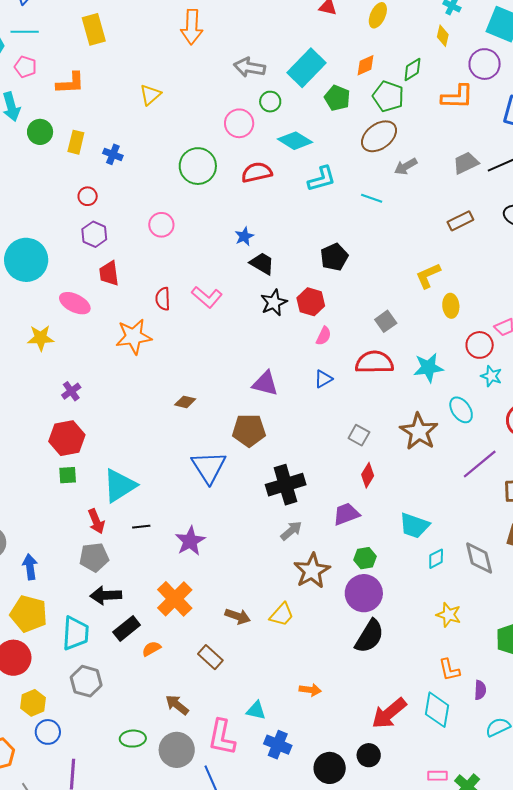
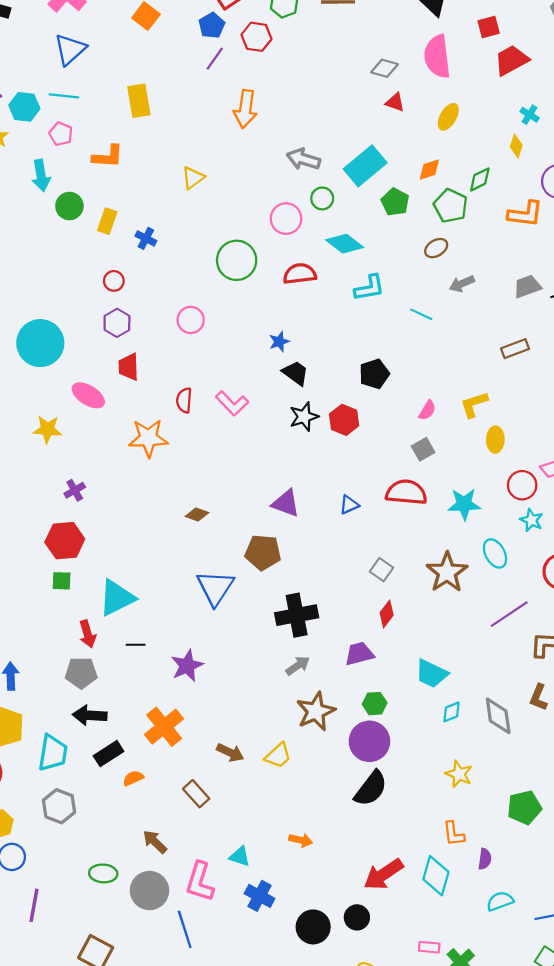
brown ellipse: (379, 136) -> (436, 248), size x0.6
pink semicircle: (324, 336) -> (427, 410), moved

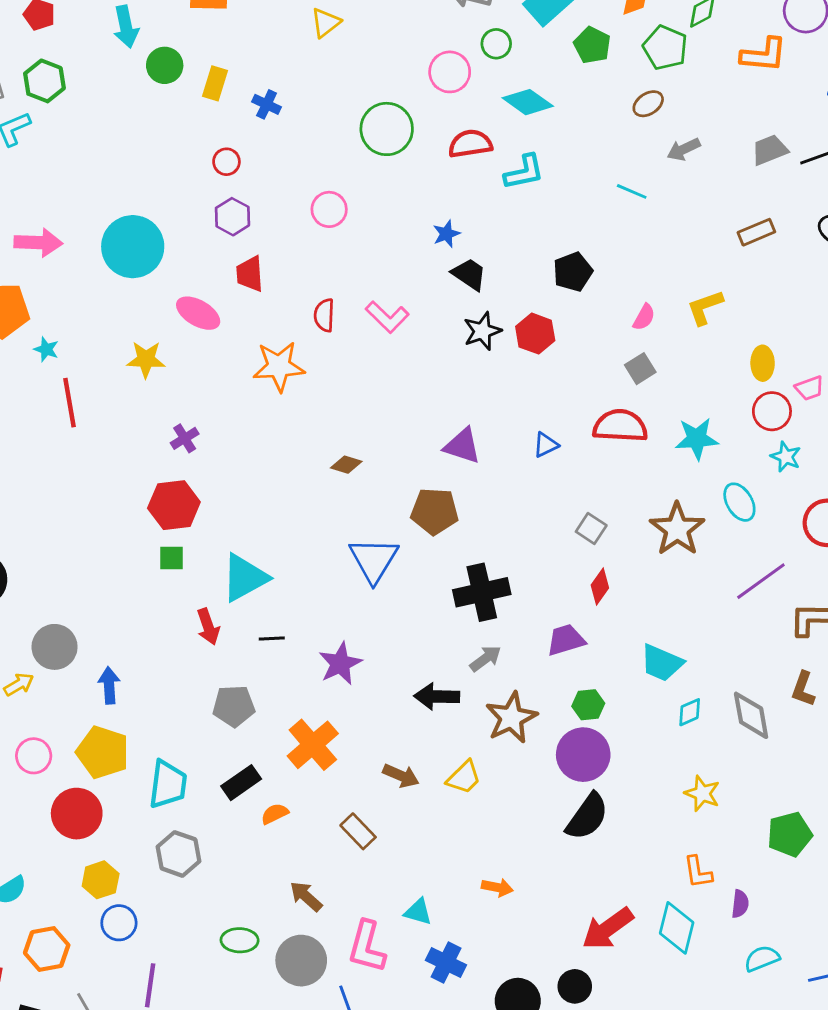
cyan L-shape: (369, 288) -> (524, 172), moved
yellow ellipse: (495, 440) -> (763, 363), moved
gray pentagon: (81, 673) -> (234, 706), moved
black arrow: (90, 715) -> (437, 696), moved

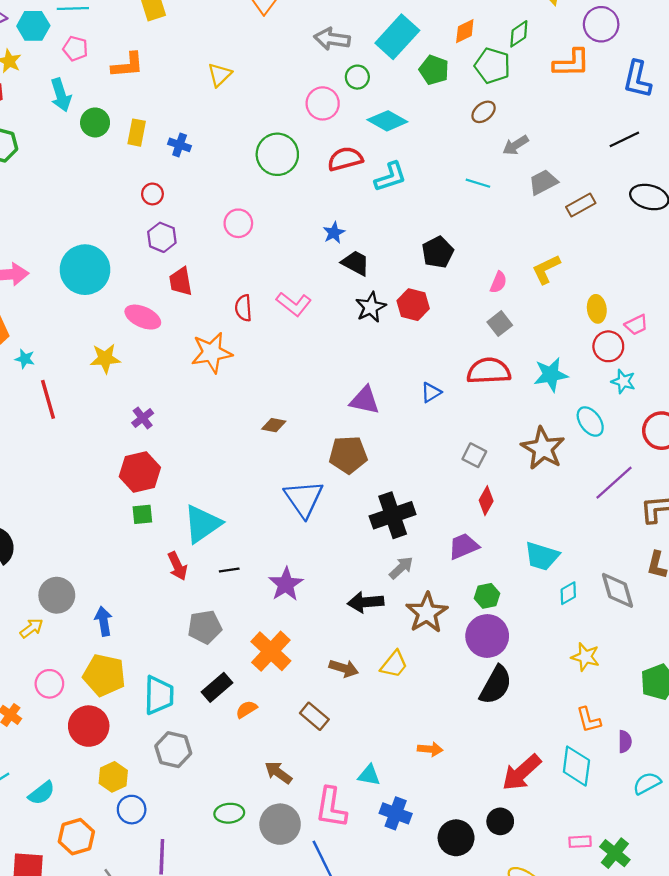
gray trapezoid: (770, 150) -> (543, 182), moved

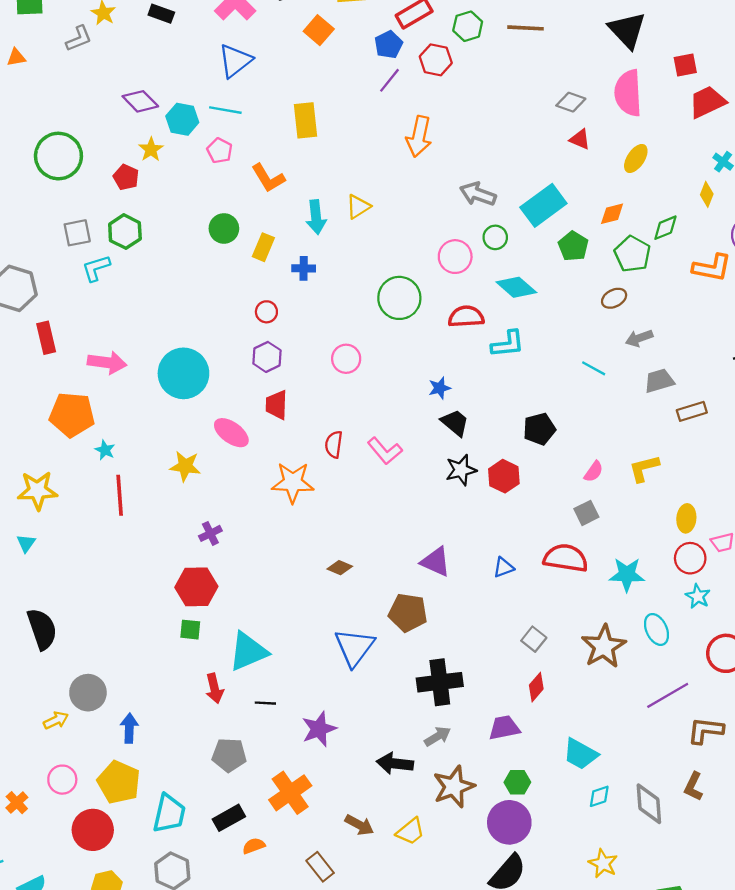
orange L-shape: (128, 65) -> (268, 178), turned 52
cyan arrow: (61, 95) -> (316, 217), moved
blue cross: (180, 145) -> (304, 268), turned -30

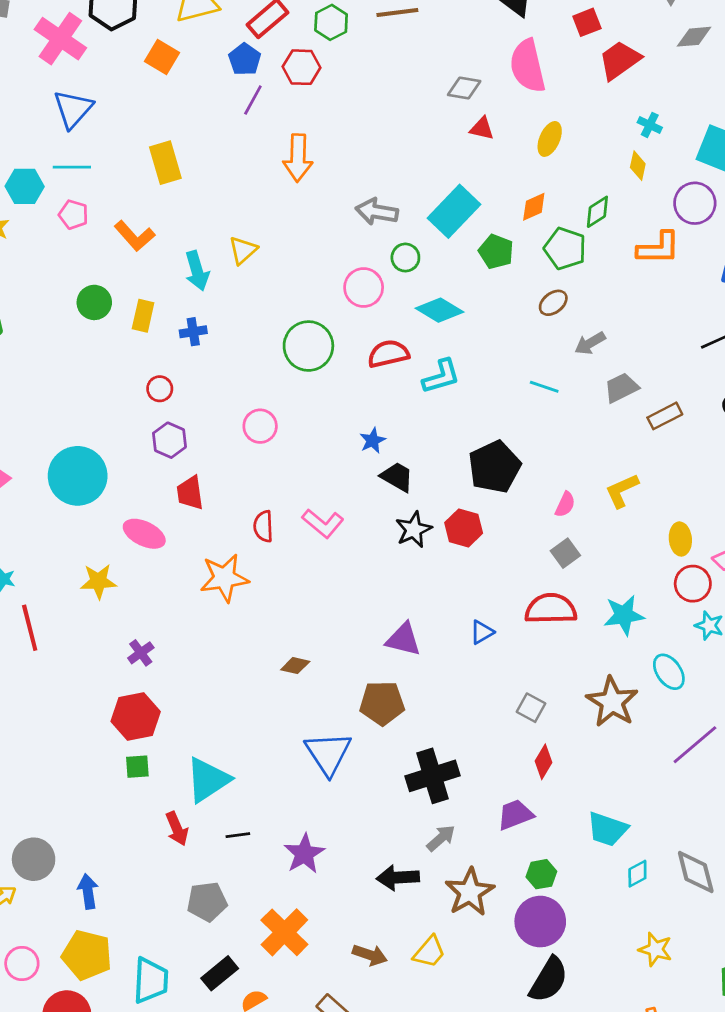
black pentagon: (539, 429) -> (495, 467), size x1.4

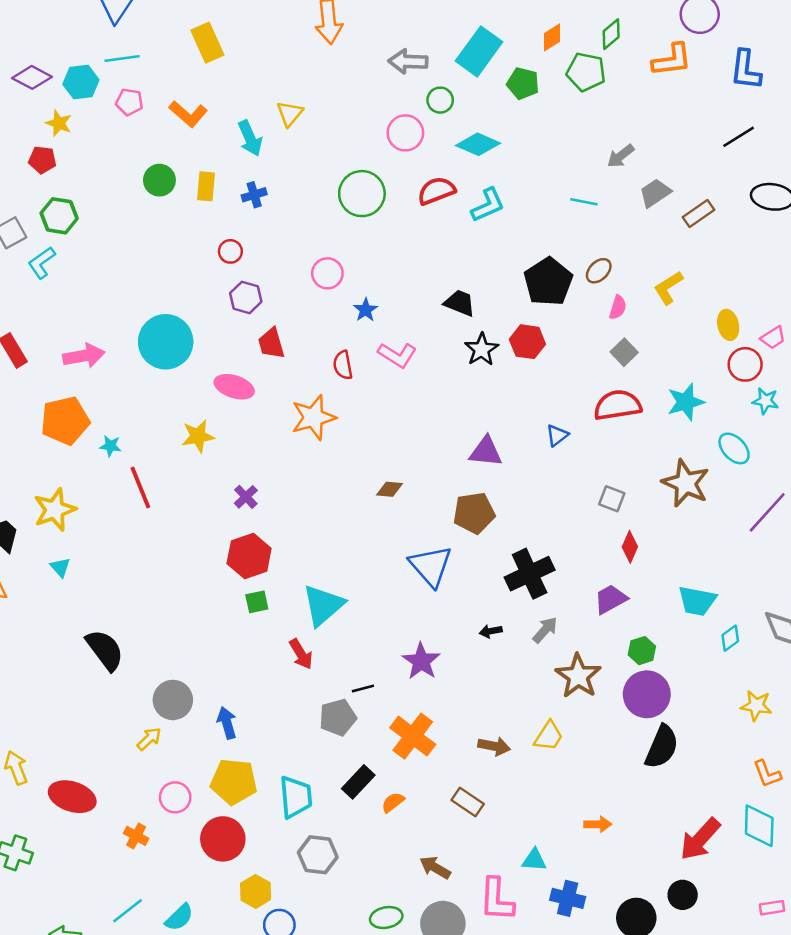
brown ellipse: (553, 303) -> (599, 271), moved
blue star: (373, 440) -> (366, 310), moved
black line: (238, 835) -> (363, 688), moved
black arrow: (398, 878) -> (491, 631), moved, size x0.6

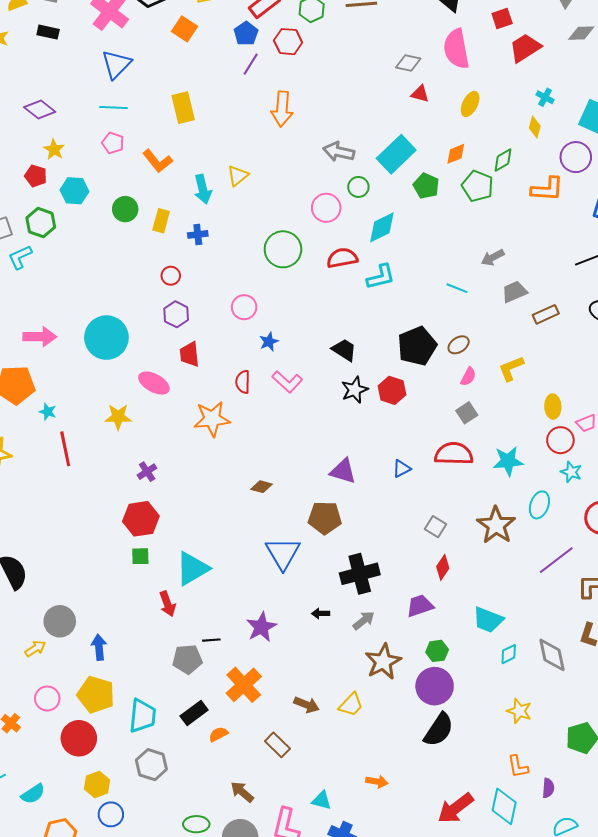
cyan hexagon: (81, 82) -> (74, 191), moved
cyan diamond: (478, 144) -> (382, 227), turned -60
cyan ellipse: (734, 448) -> (539, 505), turned 52

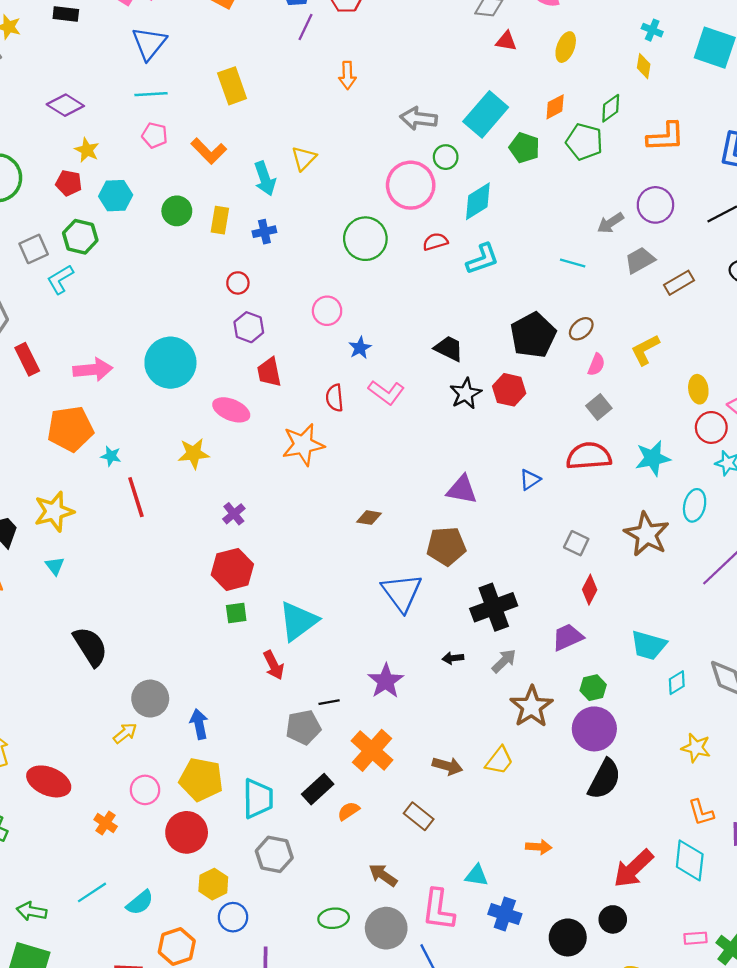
orange arrow: (282, 109) -> (347, 75), size x0.7
purple circle: (576, 157) -> (655, 205), moved
pink circle: (326, 208) -> (411, 185), size x1.4
red semicircle: (342, 258) -> (435, 242), size x0.7

